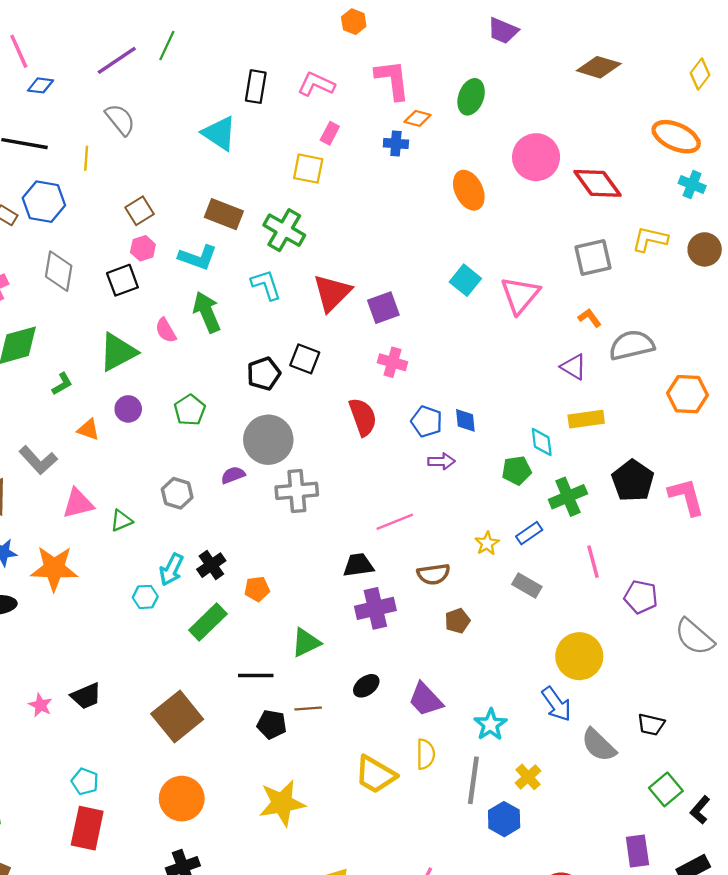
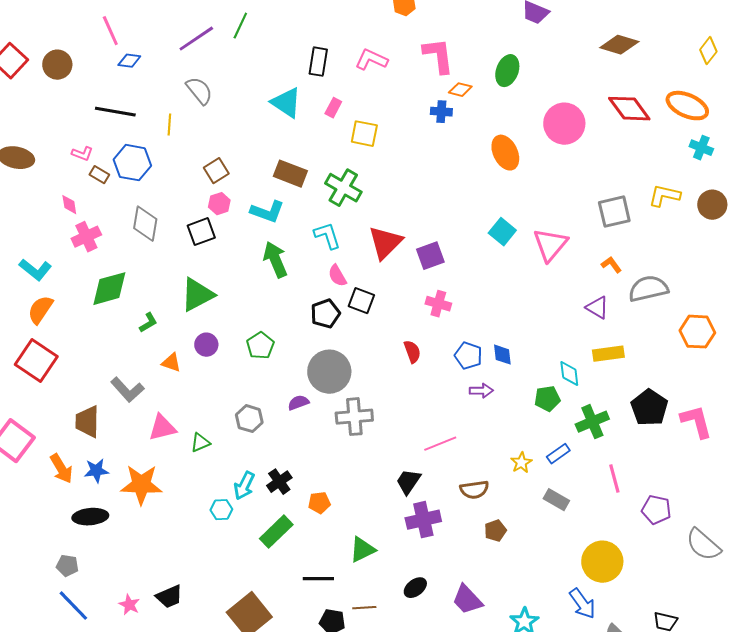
pink rectangle: (330, 133) -> (333, 108), moved
red diamond: (598, 183) -> (629, 109), moved
pink semicircle: (166, 330) -> (337, 276), moved
red semicircle: (363, 417) -> (412, 352), size x0.7
black trapezoid: (358, 565) -> (408, 482), turned -48

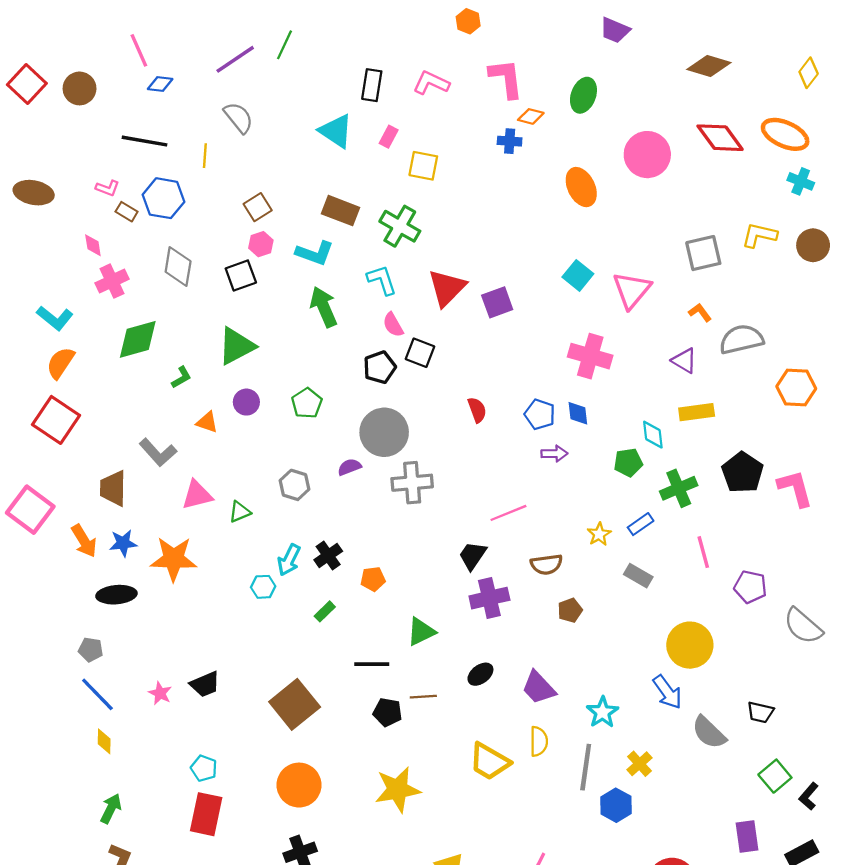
pink cross: (438, 304) -> (590, 356), moved, size x1.5
green rectangle: (276, 532) -> (325, 611), size x0.6

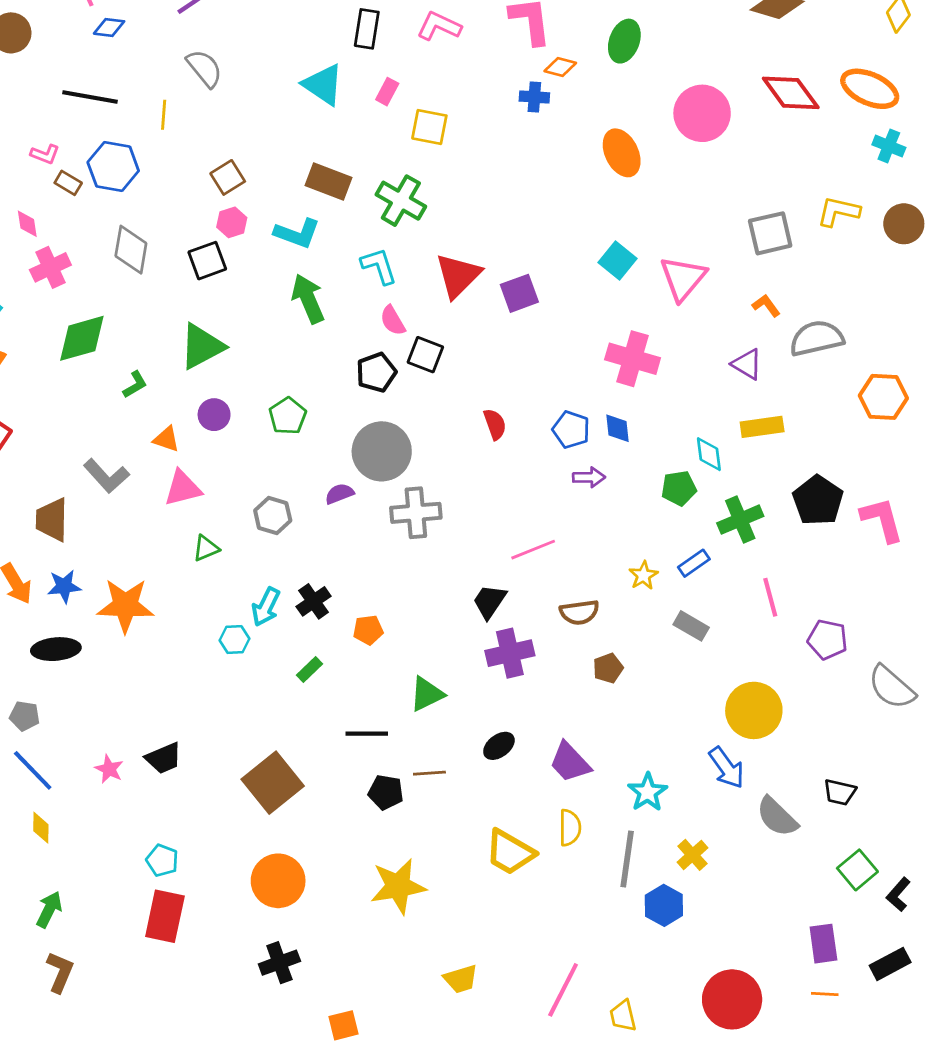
pink triangle: (197, 495) -> (183, 488), moved

